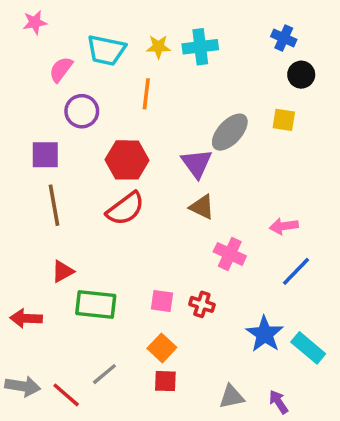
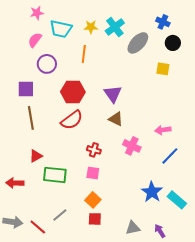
pink star: (35, 22) -> (37, 13), moved
cyan cross: (200, 47) -> (115, 27), turned -30
gray ellipse: (230, 132) -> (138, 43), moved
red cross: (202, 304) -> (94, 150), moved

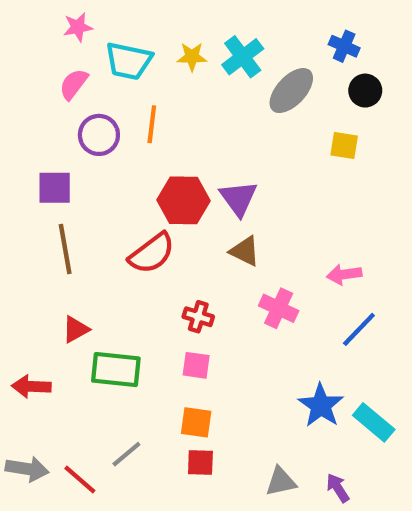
orange line: (84, 54) -> (152, 124), moved
red hexagon: (73, 92) -> (183, 200), moved
orange square: (93, 200) -> (196, 422), turned -35

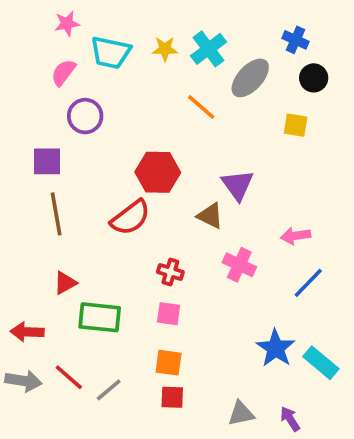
orange line: (152, 124) -> (201, 107), moved, turned -56
purple triangle: (238, 198) -> (237, 185), moved
gray arrow: (27, 469) -> (23, 381), moved
red line: (80, 479) -> (69, 377), moved

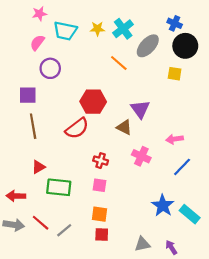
black circle: (314, 78) -> (185, 46), size x1.5

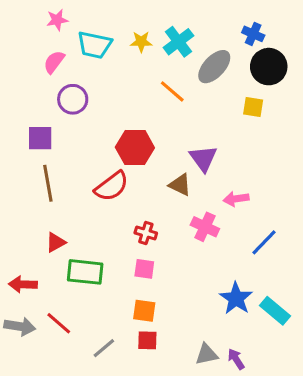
pink arrow: (175, 139) -> (236, 199), moved
gray line: (64, 230) -> (104, 348), moved
purple arrow: (171, 247) -> (236, 359), moved

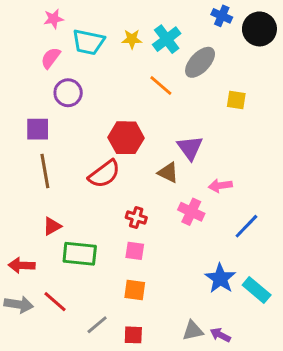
blue cross: (253, 34) -> (222, 16), moved
black circle: (269, 67) -> (259, 29), moved
red square: (147, 340) -> (133, 335), moved
purple arrow: (236, 359) -> (220, 335), turned -30

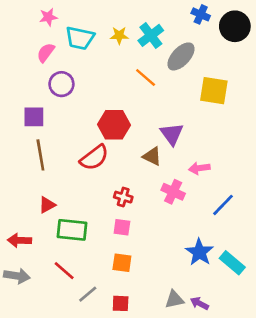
yellow square: (236, 100) -> (214, 91), size x1.6
red line: (55, 302) -> (64, 271), moved

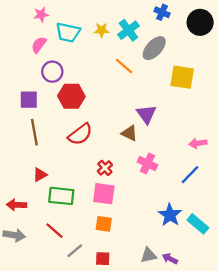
blue cross: (201, 14) -> (162, 12), moved
red hexagon: (114, 125) -> (71, 96), moved
pink arrow: (199, 168) -> (198, 143), moved
red cross: (123, 197) -> (105, 168), turned 32
pink square: (122, 227) -> (104, 194), size x1.5

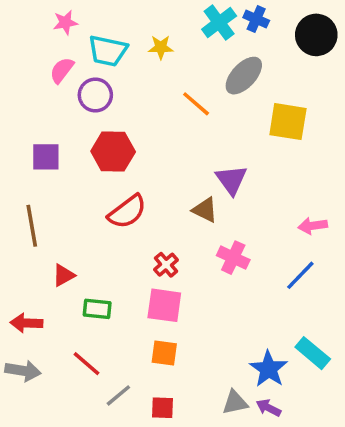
cyan cross: (128, 30) -> (219, 23), moved
purple circle: (52, 72) -> (95, 95), moved
brown line: (34, 132) -> (32, 226), moved
green rectangle: (61, 196) -> (97, 309), size x0.7
blue star: (170, 215) -> (269, 369), moved

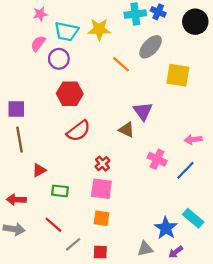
cyan cross: (219, 23) -> (135, 14), turned 30
yellow star: (161, 47) -> (99, 29), size x1.5
purple square: (46, 157) -> (16, 109), moved
pink cross: (233, 258) -> (157, 159), moved
purple arrow: (269, 408) -> (176, 252), moved, turned -64

